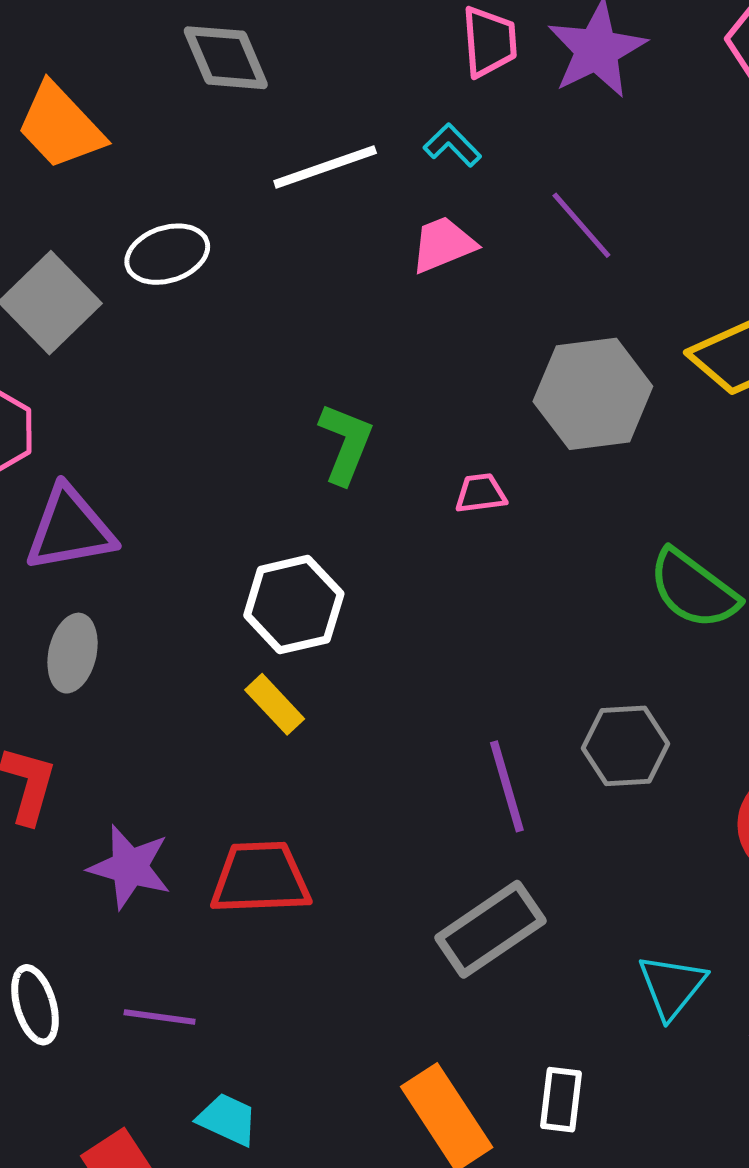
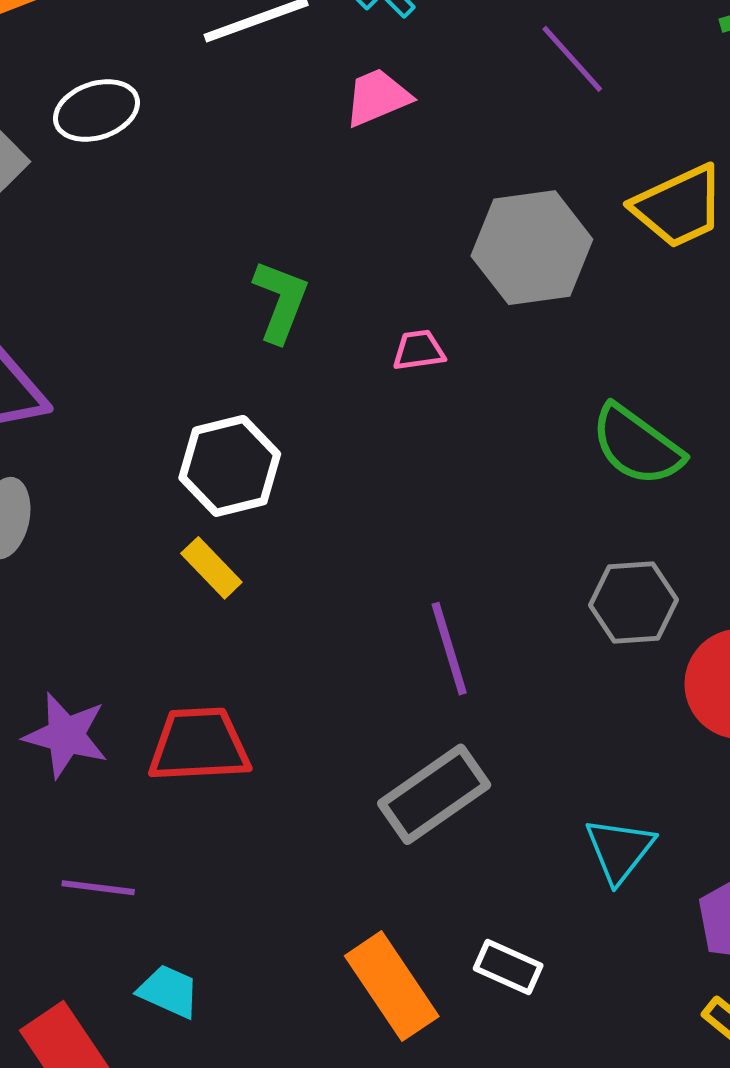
purple line: (581, 225) -> (572, 59), moved
gray hexagon: (625, 746) -> (634, 603), moved
white rectangle: (561, 1100) -> (508, 967), turned -72

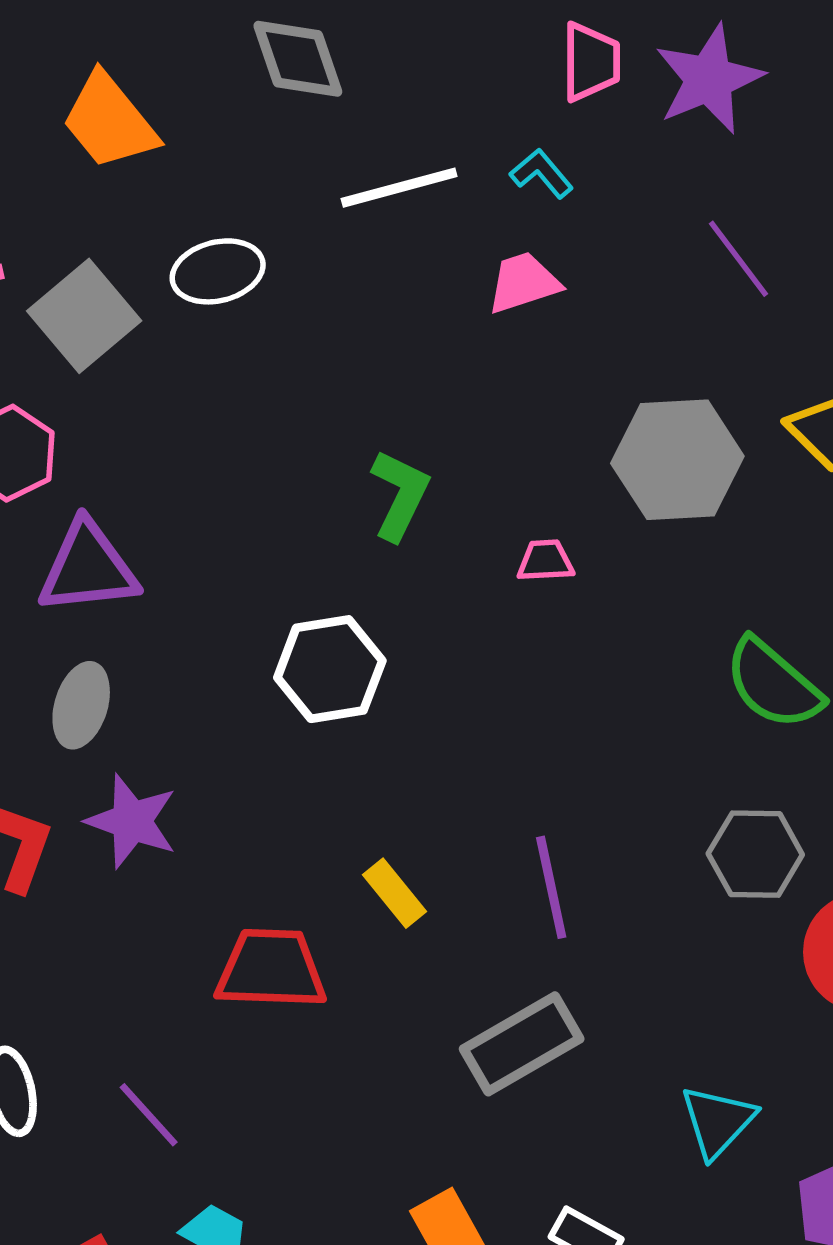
yellow rectangle: (211, 568) -> (395, 893), moved
purple star: (66, 735) -> (132, 821), moved
purple line: (98, 888) -> (149, 1115), turned 36

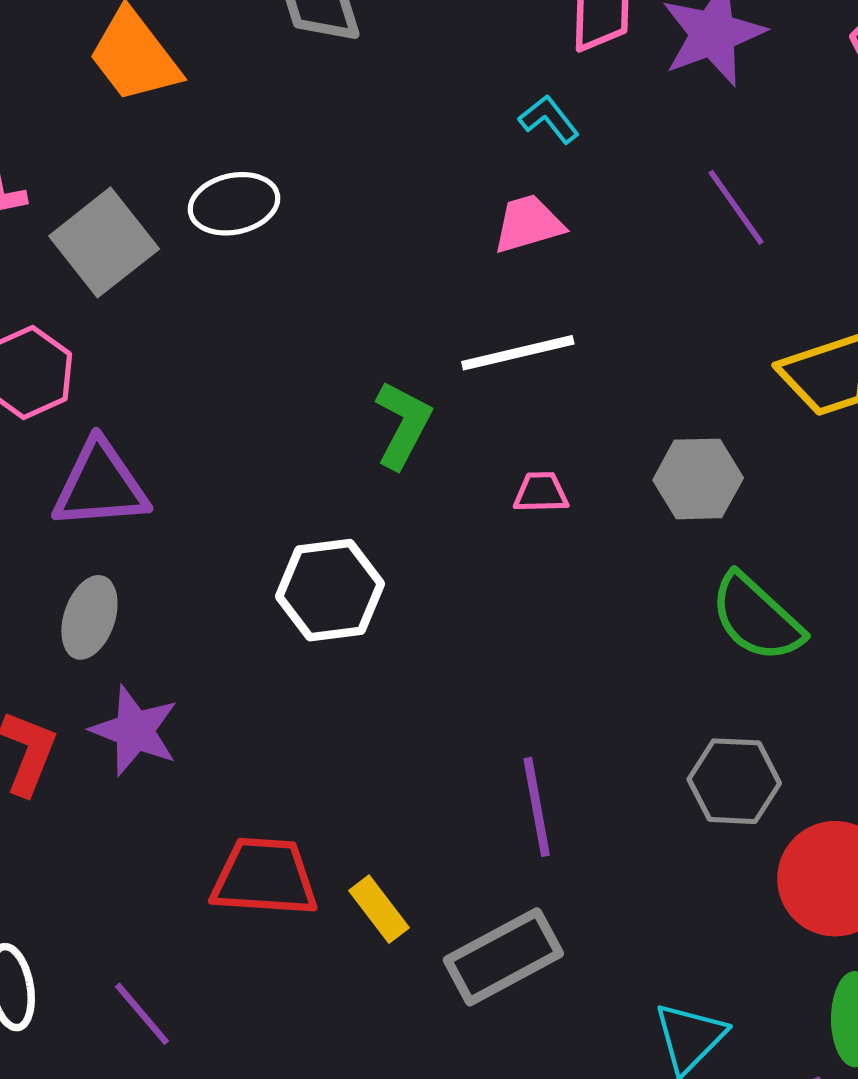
white line: (399, 188) -> (518, 353), moved
gray hexagon: (677, 460) -> (698, 479), moved, size x0.7
yellow rectangle: (395, 893) -> (379, 909), moved

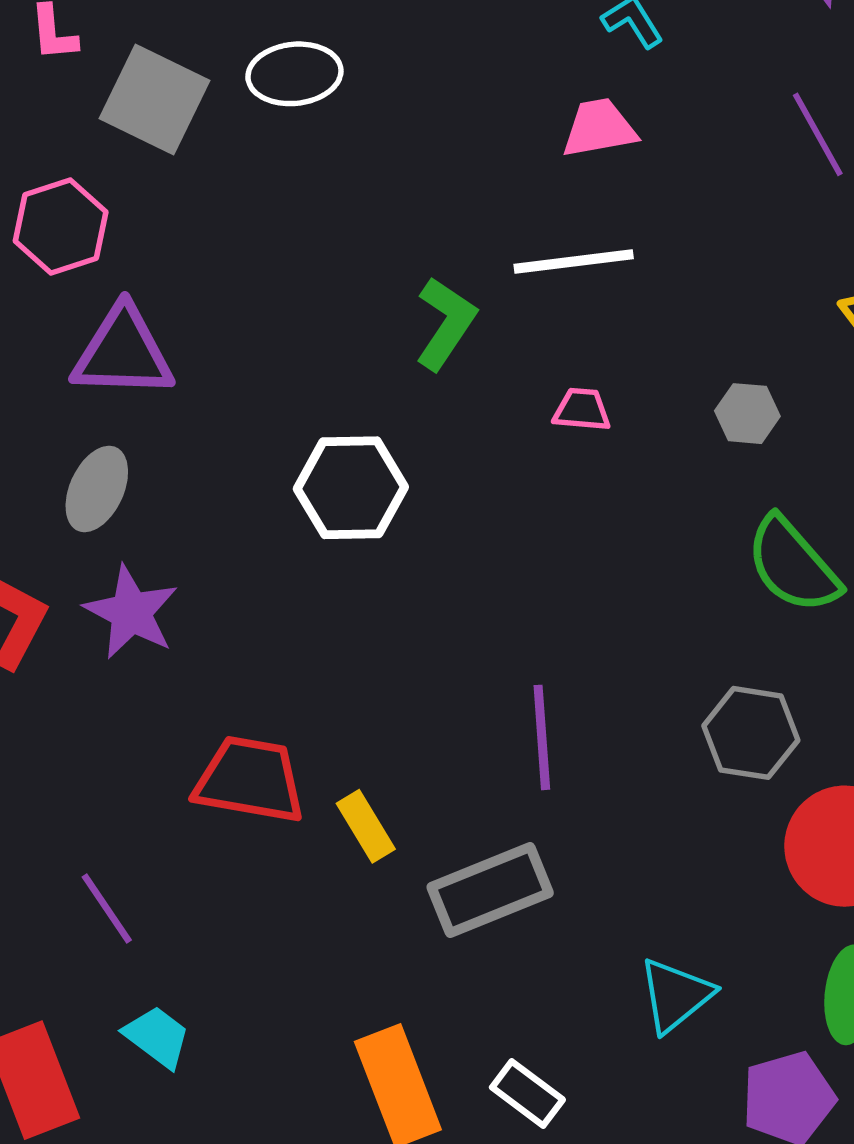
gray square: (104, 242) -> (155, 99), turned -32
gray hexagon: (698, 479) -> (747, 414), size x0.7

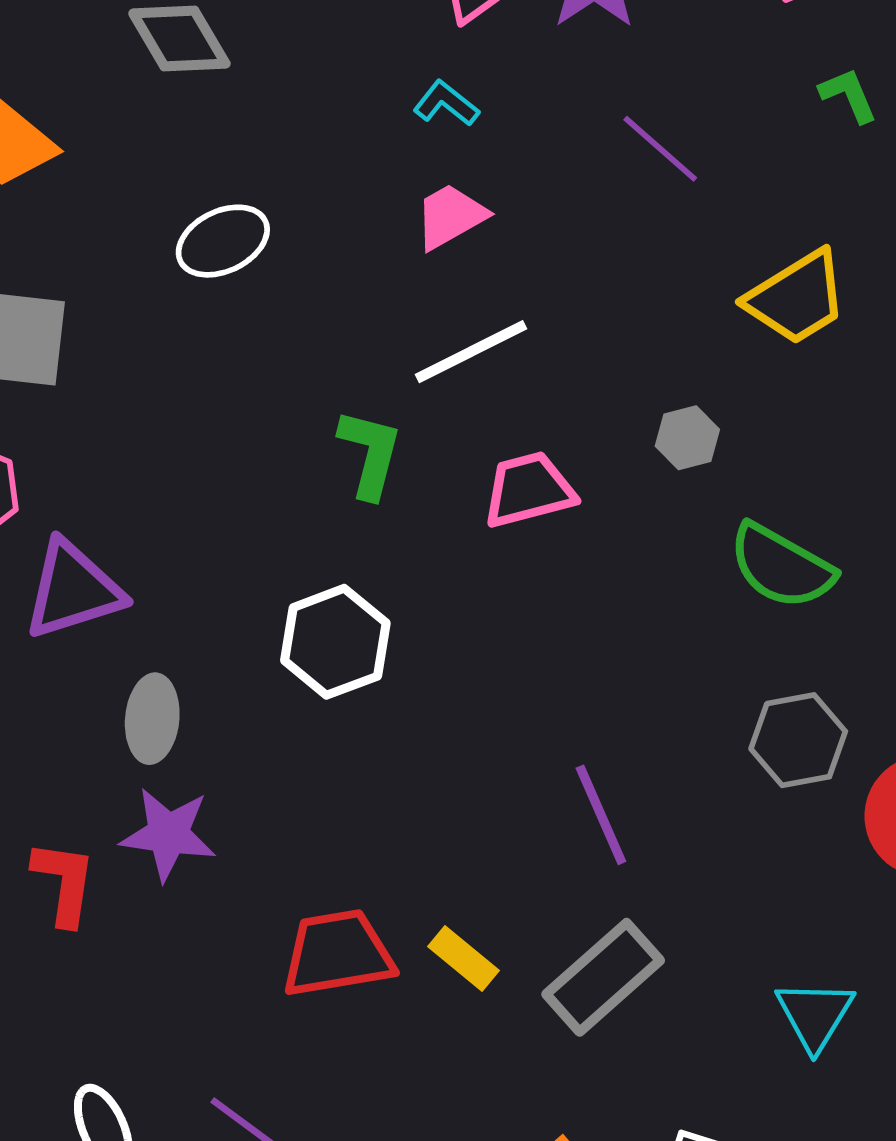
white ellipse: (294, 74) -> (223, 241), moved
pink trapezoid: (582, 410) -> (529, 490), size x1.6
gray ellipse: (97, 489) -> (152, 719), moved

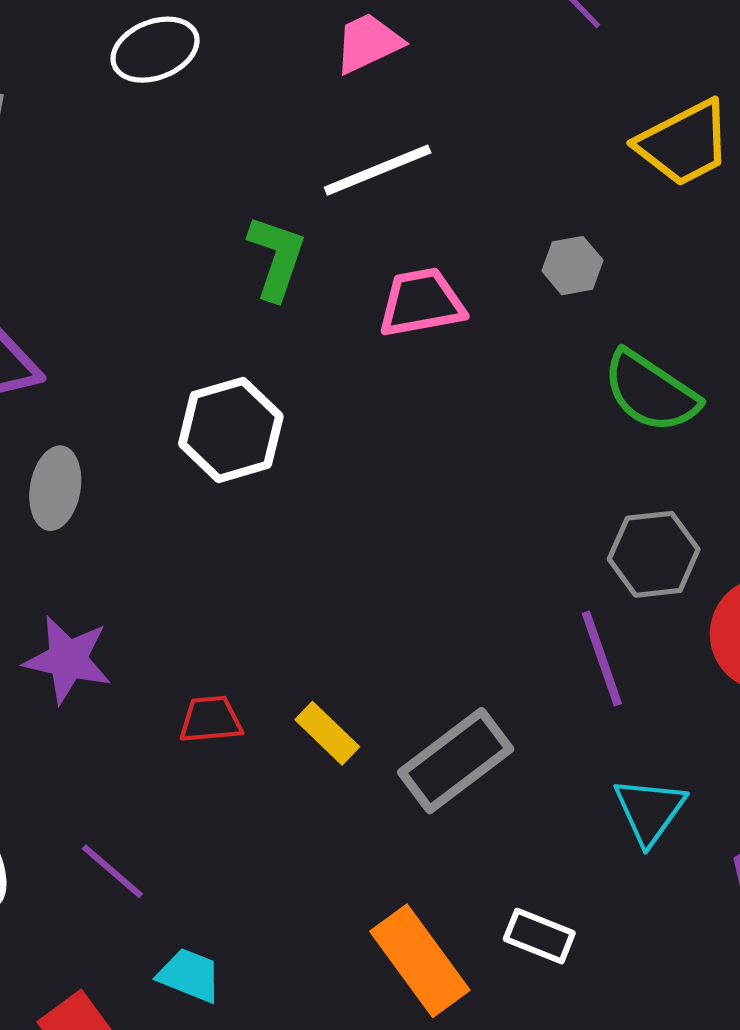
purple line: (601, 815) -> (602, 658), moved
purple star: (168, 834) -> (68, 659), moved
red trapezoid: (338, 953) -> (211, 719), size x0.6

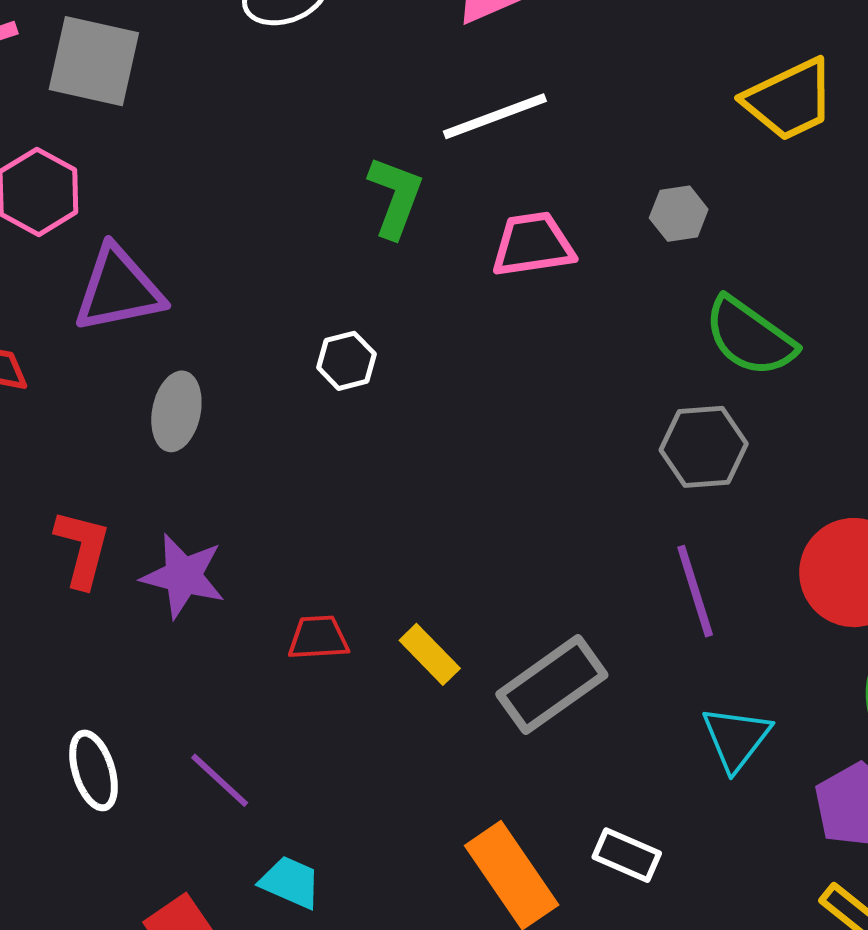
white hexagon: (231, 430) -> (346, 361), size x0.6
gray hexagon: (654, 554) -> (704, 447), moved

